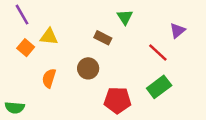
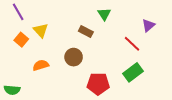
yellow triangle: (49, 37) -> (41, 30), turned 42
orange semicircle: (49, 78) -> (41, 65), turned 56

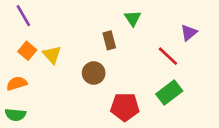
yellow triangle: (41, 30) -> (52, 55), moved
brown rectangle: (86, 31) -> (109, 40), turned 48
orange semicircle: (41, 65) -> (17, 83), moved

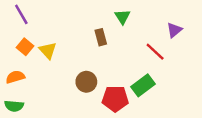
brown circle: (94, 73) -> (86, 82), moved
green rectangle: (169, 93) -> (143, 85), moved

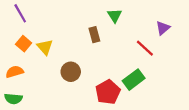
brown circle: (86, 82) -> (71, 72), moved
red pentagon: (115, 99) -> (108, 92), turned -30

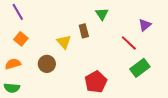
yellow triangle: (45, 47) -> (64, 42), moved
brown circle: (71, 72) -> (47, 64), moved
green rectangle: (134, 80) -> (140, 68), moved

